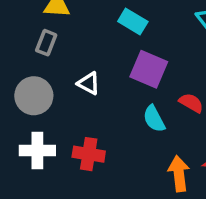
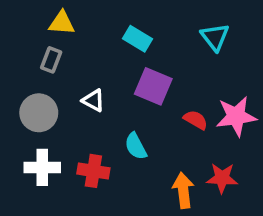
cyan semicircle: (154, 119) -> (136, 146), moved

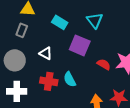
cyan triangle: (215, 37) -> (95, 20), moved
cyan rectangle: (137, 39) -> (60, 22), moved
red cross: (93, 171) -> (49, 81), moved

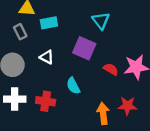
cyan rectangle: (60, 22) -> (49, 23), moved, turned -42
gray rectangle: (22, 30) -> (20, 32), turned -48
red cross: (49, 81) -> (46, 101), moved

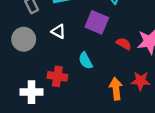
white cross: (15, 99) -> (32, 92), moved

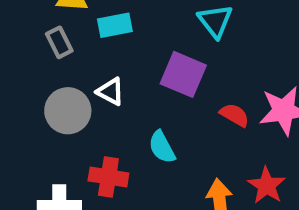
gray circle: (24, 39) -> (68, 111), moved
red star: (141, 81) -> (267, 186), turned 30

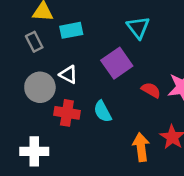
purple square: (183, 74) -> (117, 63), turned 32
red cross: (108, 177) -> (67, 113), moved

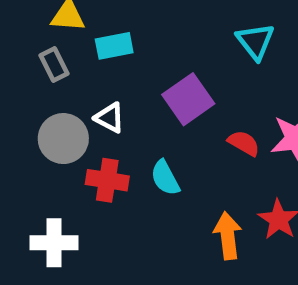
cyan triangle: (138, 27) -> (255, 41), moved

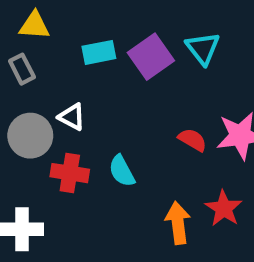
cyan rectangle: (114, 46) -> (99, 52), moved
purple square: (188, 99) -> (151, 57), moved

